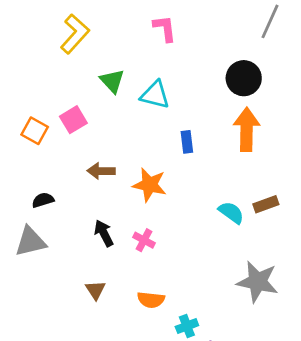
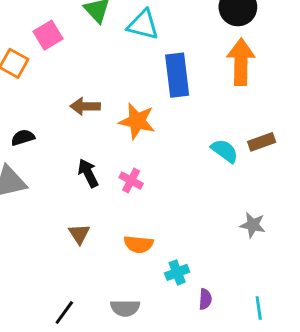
pink square: (73, 120) -> (48, 35), moved
blue rectangle: (187, 142) -> (177, 75), size x1.8
gray star: (258, 282) -> (253, 225), size x0.6

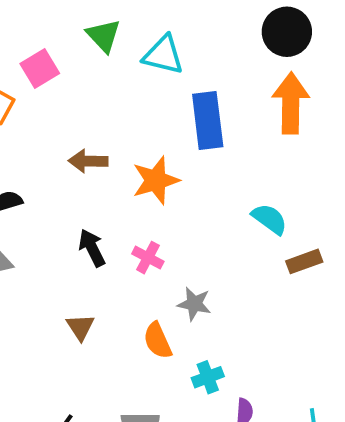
orange star: (137, 121) -> (156, 180), turned -30
brown rectangle: (262, 142) -> (304, 261), moved
gray star: (253, 225) -> (194, 304), moved
orange semicircle: (139, 244) -> (158, 341), turned 60

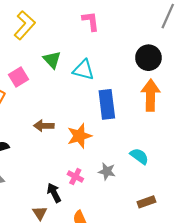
black arrow: (92, 248) -> (54, 193), moved
brown rectangle: (304, 261) -> (146, 202), moved
gray star: (194, 304) -> (107, 171), moved

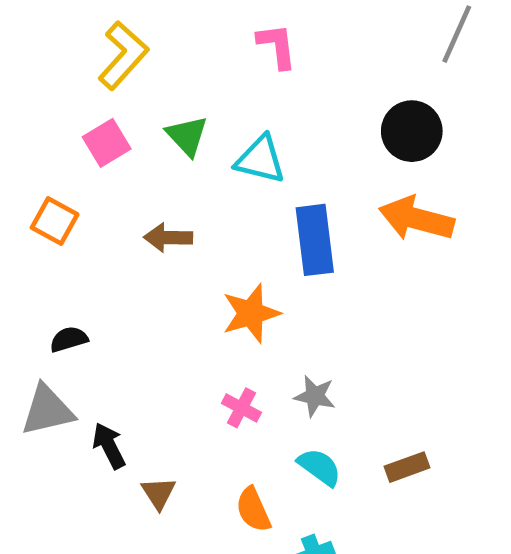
pink square: (18, 77) -> (107, 143), moved
orange arrow: (151, 95) -> (416, 219), turned -76
brown arrow: (44, 126) -> (168, 238), moved
cyan semicircle: (139, 156) -> (319, 467), moved
black arrow: (54, 193) -> (109, 446), moved

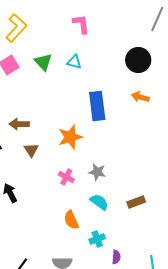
cyan triangle: (260, 159) -> (74, 62), moved, size x0.7
orange arrow: (416, 219) -> (140, 97), size x0.6
brown arrow: (168, 238) -> (19, 124), moved
brown triangle: (159, 493) -> (31, 150), moved

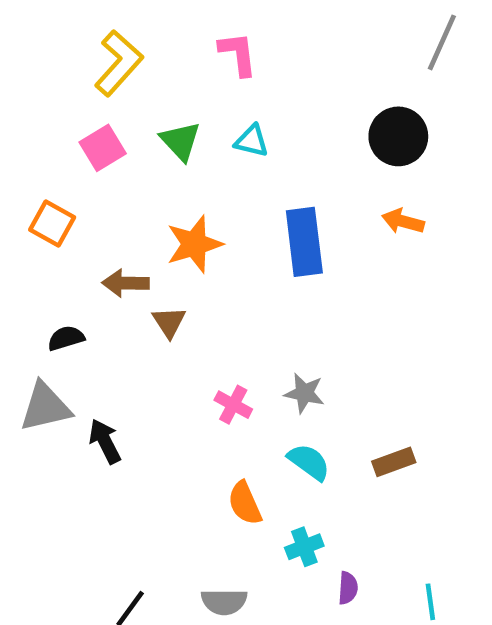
pink L-shape: (81, 24) -> (238, 54), moved
orange star: (70, 137) -> (194, 244), moved
brown triangle: (31, 150) -> (169, 322), moved

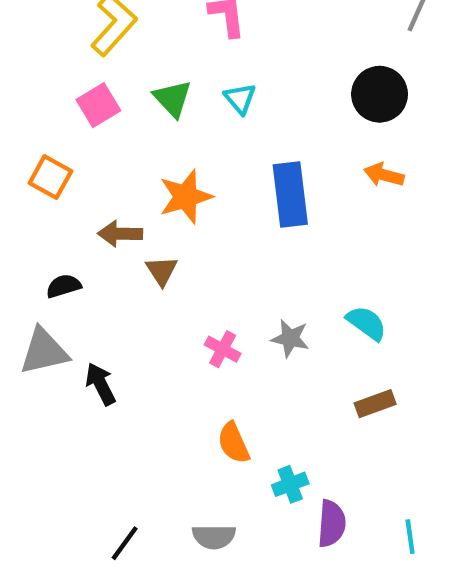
cyan triangle: (252, 141) -> (240, 99), turned 36
cyan semicircle: (309, 462) -> (366, 323), moved
purple semicircle: (348, 588) -> (332, 524), size x1.5

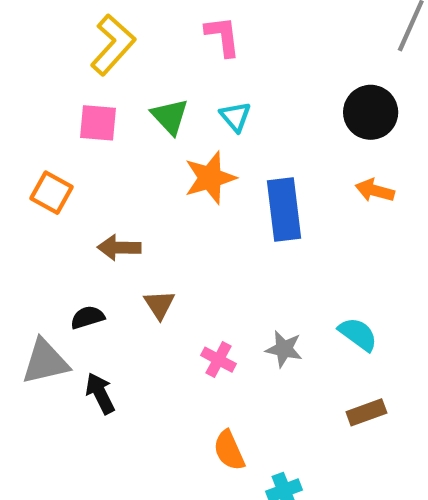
pink square: (98, 105) -> (98, 123), turned 36
orange star: (186, 197) -> (210, 178), moved
brown triangle: (162, 271) -> (159, 305), moved
black semicircle: (64, 286) -> (87, 317), moved

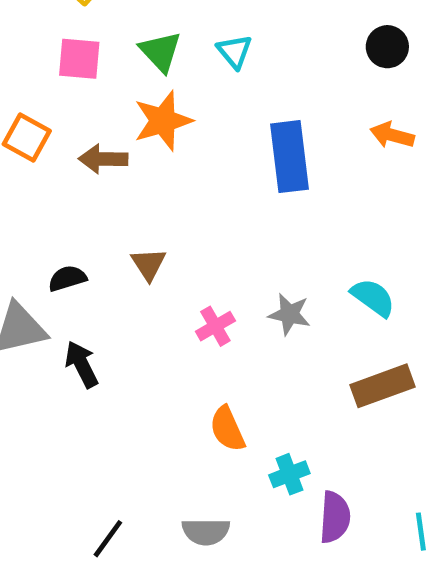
black circle: (371, 112) -> (387, 47), size x0.7
orange star: (210, 178) -> (163, 121), moved
brown arrow: (119, 248) -> (103, 159), moved
pink cross: (218, 360) -> (215, 326), turned 32
brown rectangle: (366, 412) -> (383, 386), size x1.4

